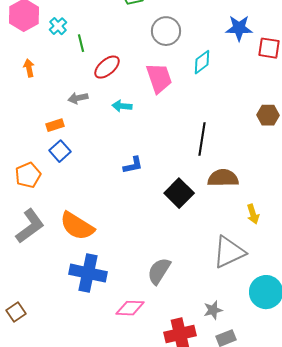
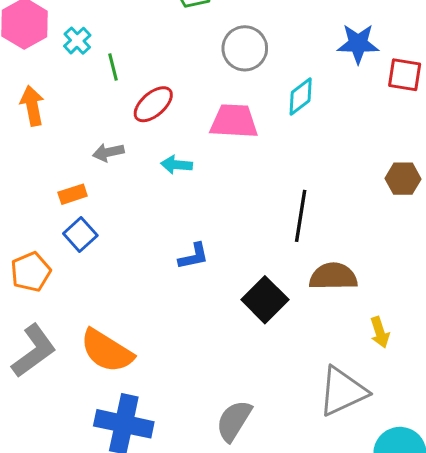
orange arrow: (29, 68) -> (32, 106), size x1.4
pink trapezoid: (159, 78) -> (234, 121), turned -68

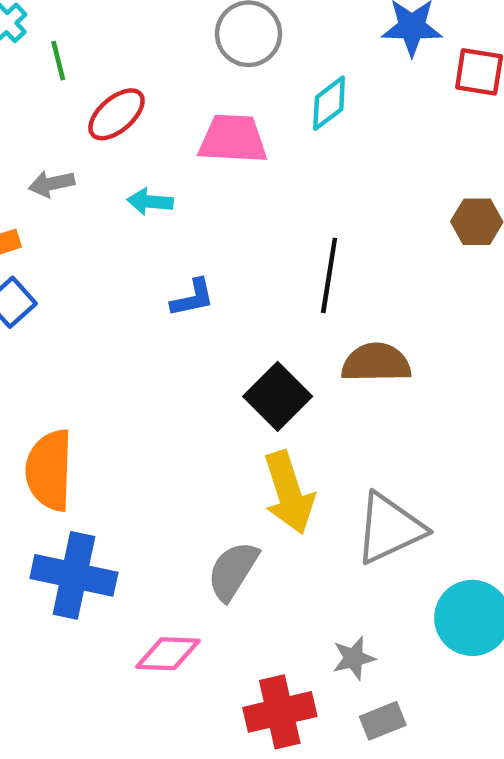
blue L-shape: (194, 256) -> (193, 298), moved
yellow arrow: (380, 332) -> (289, 493), moved, size x1.8
orange semicircle: (107, 351) -> (49, 470), turned 60

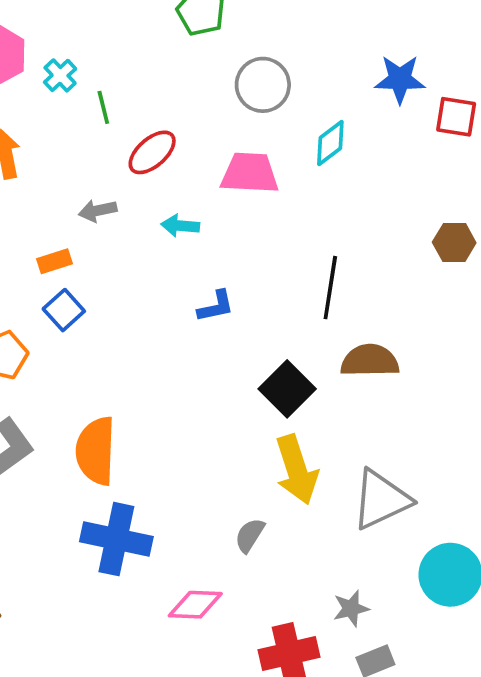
gray semicircle: (233, 571) -> (250, 535), size x0.7

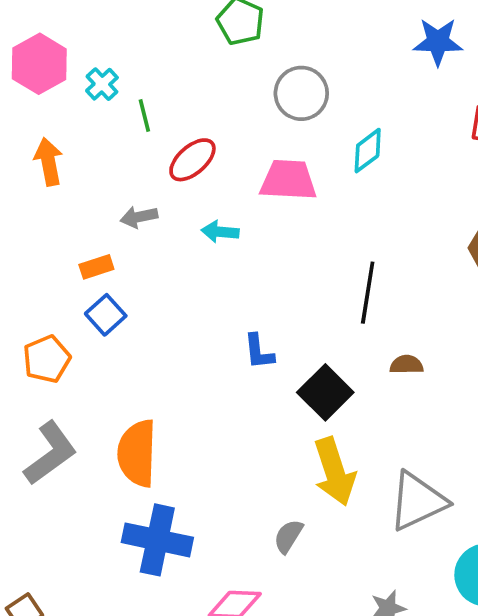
blue star: (400, 79) -> (438, 42), moved
blue L-shape: (216, 306) -> (259, 352), moved, turned 96
brown semicircle: (370, 361) -> (406, 365), size x0.6

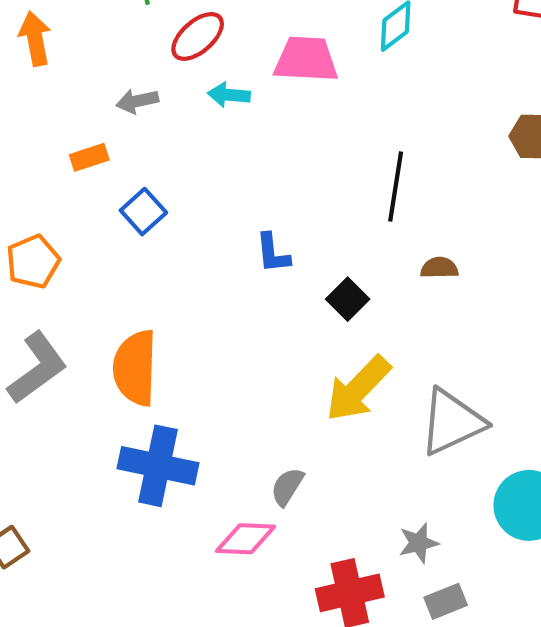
cyan arrow: (220, 232) -> (229, 95), moved
blue square: (106, 315) -> (143, 212), moved
black square: (325, 392) -> (348, 299), size x0.7
yellow arrow: (334, 472) -> (358, 389), turned 62
gray semicircle: (288, 536) -> (287, 487), moved

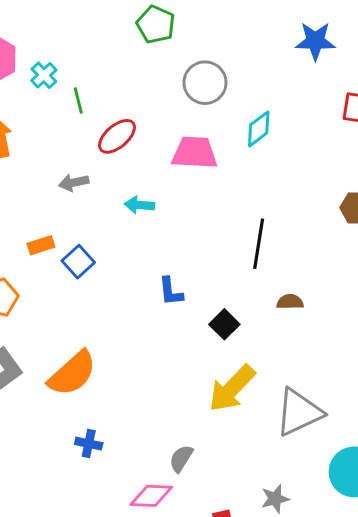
cyan arrow: (229, 95) -> (139, 205), moved
orange rectangle: (89, 157) -> (41, 245), moved
orange semicircle: (135, 368) -> (72, 373), turned -134
blue cross: (158, 466) -> (89, 444), size x0.5

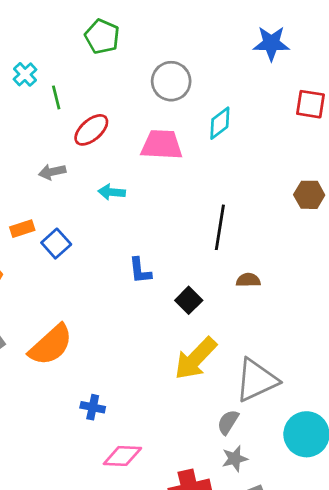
green pentagon: (156, 24) -> (102, 37), moved
blue cross: (89, 444) -> (93, 407), moved
gray semicircle: (181, 458) -> (228, 422), moved

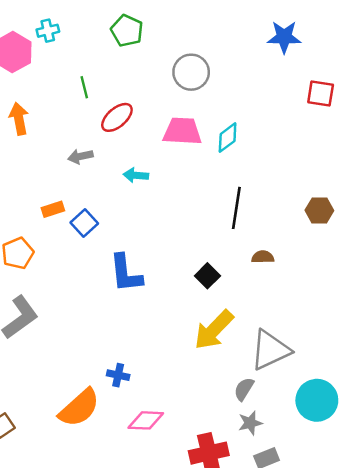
cyan cross: (25, 74) -> (48, 31), moved, turned 30
cyan diamond: (220, 123) -> (228, 138), moved
brown hexagon: (309, 195) -> (319, 210), moved
blue L-shape: (140, 271) -> (126, 273), moved, size x1.6
orange semicircle: (51, 345) -> (79, 408), moved

